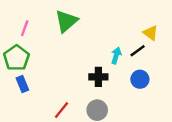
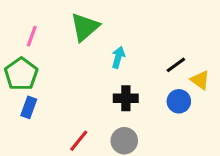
yellow triangle: (151, 33) -> (200, 80), moved
cyan arrow: (116, 55) -> (118, 57), moved
blue rectangle: (22, 84) -> (29, 107), turned 42

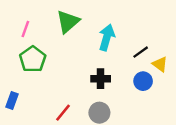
cyan arrow: (118, 57) -> (107, 37), moved, size x1.5
green pentagon: (21, 74) -> (33, 59), moved
blue rectangle: (29, 107) -> (12, 101), moved

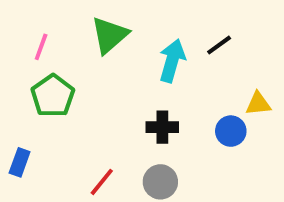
black line: (141, 52) -> (219, 45), moved
yellow triangle: (160, 64) -> (258, 104), turned -42

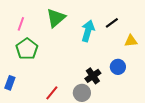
yellow triangle: (258, 104) -> (131, 41), moved
black cross: (162, 127) -> (93, 76), moved, turned -35

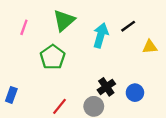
green pentagon: (27, 49) -> (53, 57), moved
blue circle: (118, 67) -> (135, 93), moved

